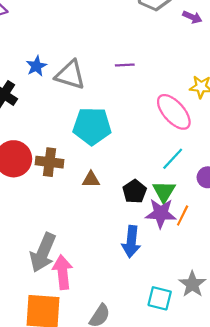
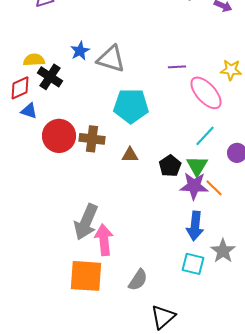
purple line: (125, 65) -> (177, 67), moved
orange line: (183, 215) -> (214, 188), turned -72
blue arrow: (131, 242) -> (195, 226), moved

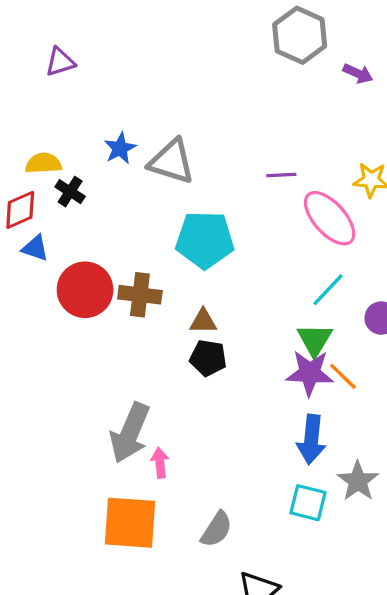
black cross: (50, 77) -> (70, 192), size x0.7
black pentagon: (170, 166) -> (208, 358), moved, turned -30
pink arrow: (104, 240) -> (160, 463), size x0.6

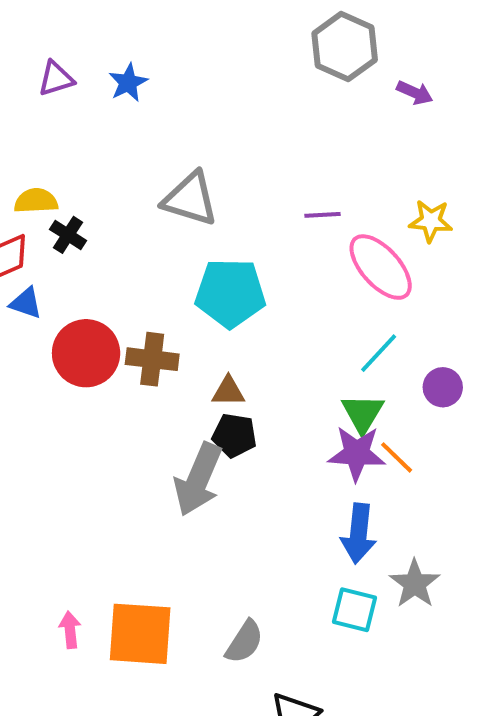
blue star: (120, 148) -> (128, 83), moved
gray arrow: (130, 433) -> (198, 479), moved
pink arrow: (160, 463) -> (70, 630), moved

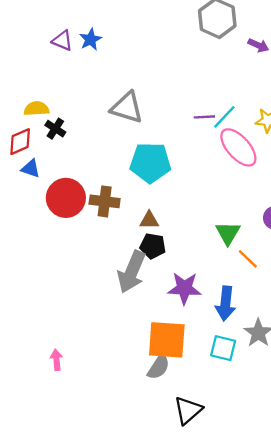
purple triangle: (56, 79) -> (62, 41), moved, turned 40
cyan line: (379, 353) -> (224, 117), moved
purple star: (357, 453) -> (184, 288), moved
orange square: (140, 634) -> (167, 340), moved

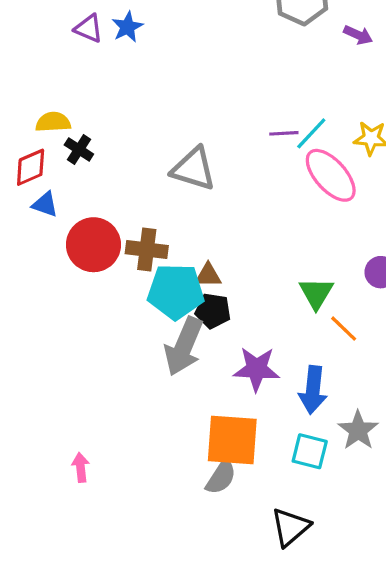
gray triangle: (127, 108) -> (194, 169), moved
cyan pentagon: (150, 163) -> (176, 292), moved
black triangle: (188, 410) -> (290, 527), moved

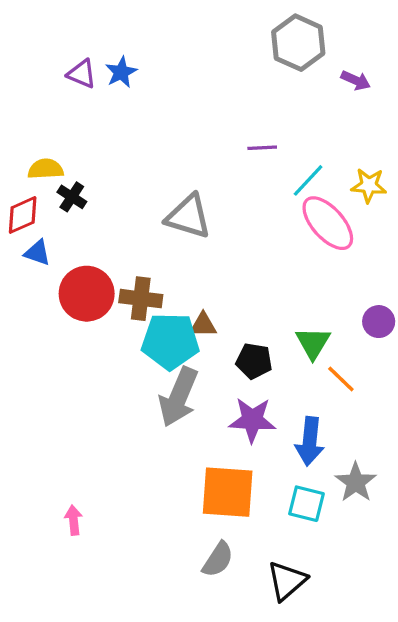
purple line: (284, 133) -> (262, 148), moved
black pentagon: (213, 311) -> (254, 361), moved
gray semicircle: (221, 477) -> (218, 559), moved

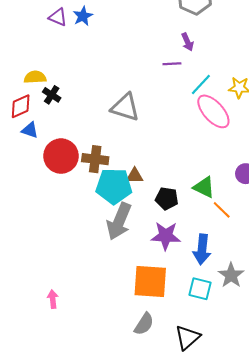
purple arrow: (356, 80) -> (187, 42), moved, turned 42
green triangle: (313, 343) -> (204, 187), turned -35

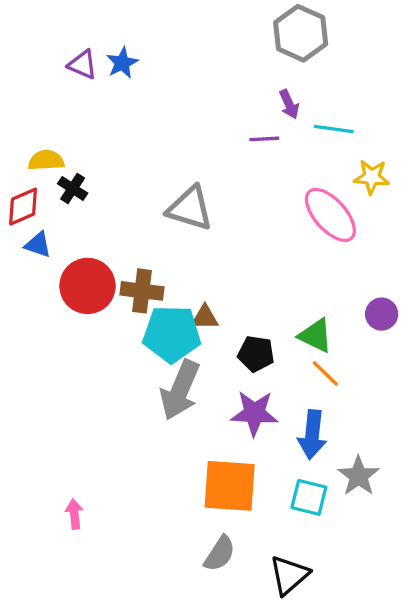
cyan line: (201, 84) -> (334, 129), moved, turned 55
orange line: (222, 210) -> (325, 374), moved

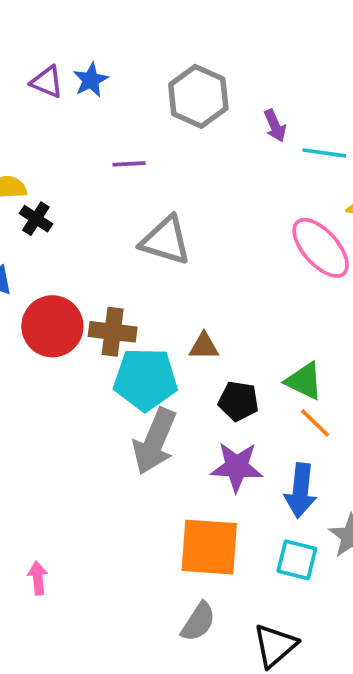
gray hexagon: (301, 33) -> (198, 96), moved
purple line: (264, 139) -> (129, 164), moved
brown triangle: (205, 317) -> (204, 346), moved

